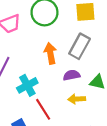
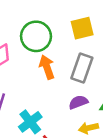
orange arrow: (50, 53) -> (47, 67), moved

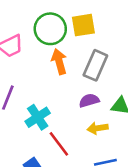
yellow square: (82, 28) -> (83, 25), moved

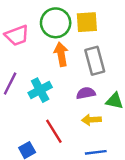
gray rectangle: (95, 65) -> (95, 61), turned -44
cyan cross: (38, 117) -> (40, 90), moved

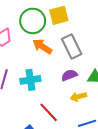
orange arrow: (61, 54) -> (42, 46), turned -36
cyan cross: (40, 90) -> (30, 80), turned 30

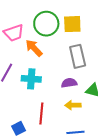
orange arrow: (42, 46) -> (34, 48), moved
red line: (49, 112) -> (41, 113), turned 35

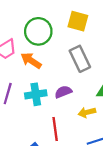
yellow square: (72, 24) -> (78, 21), moved, turned 30
purple semicircle: (69, 83) -> (63, 92), moved

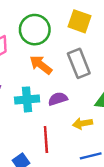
orange arrow: (31, 61) -> (41, 65), moved

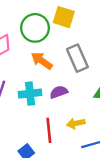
yellow square: (80, 21) -> (64, 17), moved
yellow arrow: (82, 123) -> (76, 123), moved

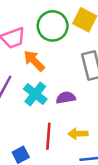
orange arrow: (42, 61) -> (34, 61), moved
cyan cross: (30, 94) -> (35, 94), turned 35

